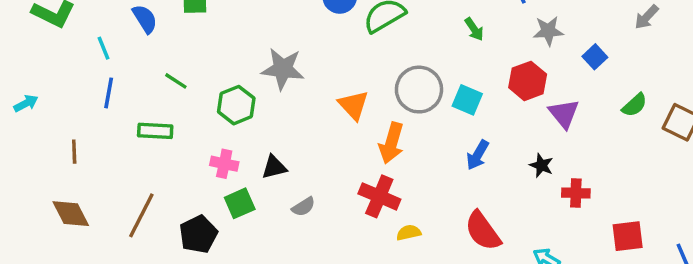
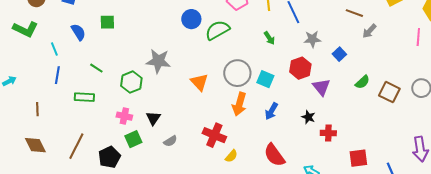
orange arrow: (391, 143) -> (239, 104), moved
black triangle: (274, 167) -> (153, 118), turned -42
yellow semicircle: (409, 233) -> (231, 156), turned 144

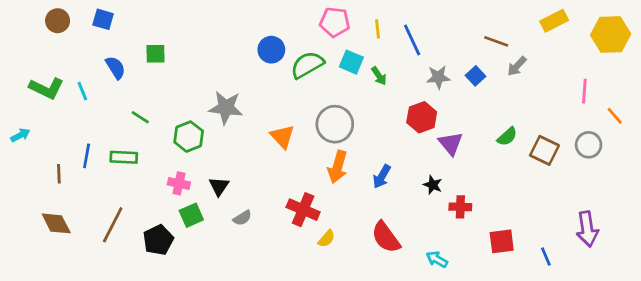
green L-shape: (25, 29) -> (47, 88), moved
pink line: (418, 37) -> (584, 91), moved
blue square: (339, 54) -> (475, 76), moved
blue line: (57, 75) -> (87, 156), moved
cyan square: (265, 79) -> (351, 62), moved

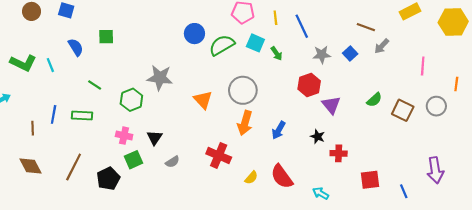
pink line: (584, 91) -> (423, 66), moved
orange line: (615, 116) -> (456, 84), turned 48
yellow semicircle: (327, 239) -> (251, 178), moved

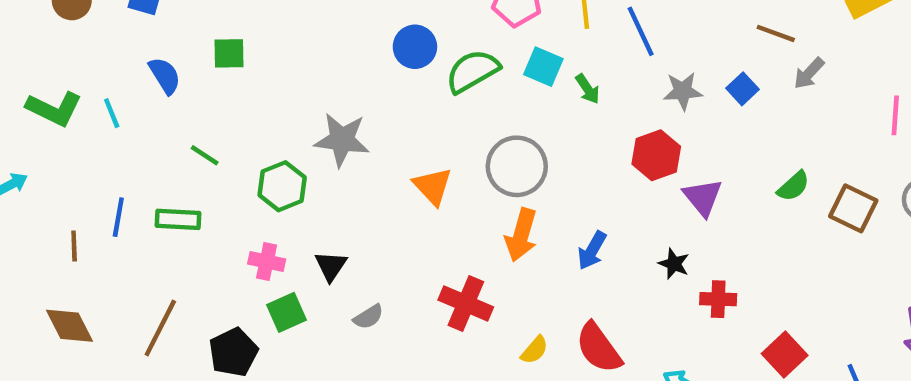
red square: (370, 180) -> (785, 354), turned -36

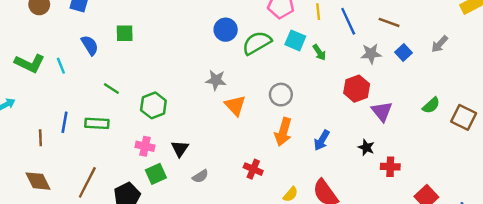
brown line: (776, 33) -> (389, 22), moved
gray star: (342, 140) -> (216, 80), moved, size x0.7
gray circle: (517, 166) -> (281, 95), size x0.7
red cross: (466, 304) -> (253, 169), size x0.7

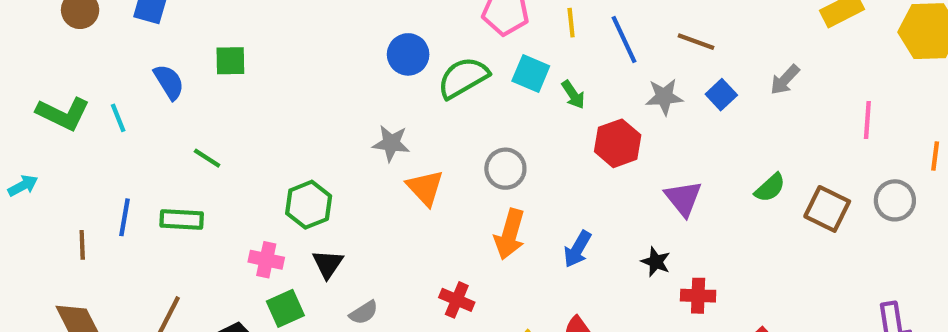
red hexagon: (357, 89) -> (618, 143), moved
green hexagon: (153, 105) -> (309, 205), moved

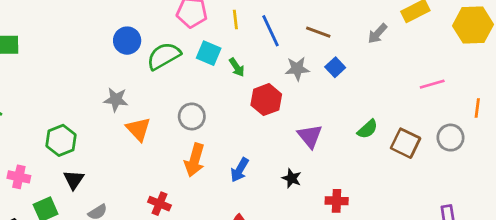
gray arrow: (785, 80) -> (377, 34), moved
pink line: (867, 120) -> (432, 84), turned 70
pink cross: (266, 260) -> (19, 177), moved
red cross: (698, 296) -> (337, 201), moved

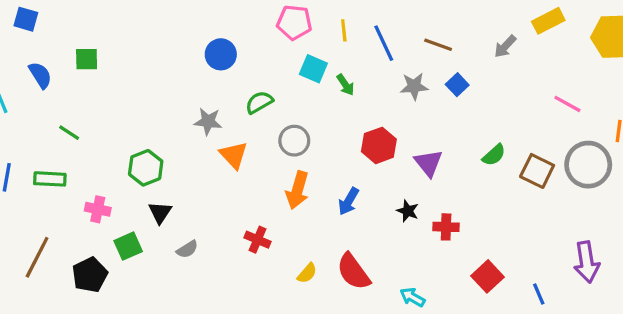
green semicircle: (164, 56) -> (259, 102), moved, size x0.7
pink line: (432, 84) -> (567, 104), turned 45
red hexagon: (266, 100) -> (379, 145), moved
gray circle: (450, 138) -> (588, 165), size x1.5
red cross: (337, 201) -> (446, 227), moved

